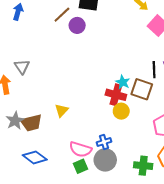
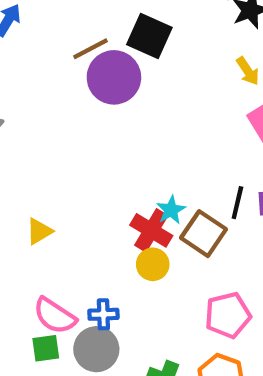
purple circle: (77, 25) -> (114, 77), size x1.6

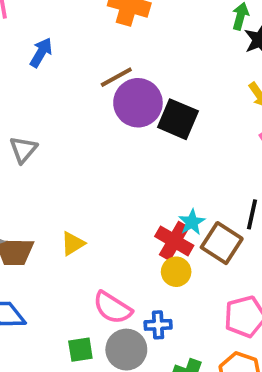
black square: (149, 36) -> (178, 119), moved
blue cross: (103, 314) -> (158, 325), moved
pink semicircle: (55, 316) -> (112, 308), moved

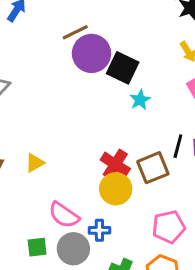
cyan star: (192, 222) -> (140, 100), moved
brown square: (222, 243) -> (153, 168), turned 32
yellow circle: (176, 272) -> (116, 189), size x1.4

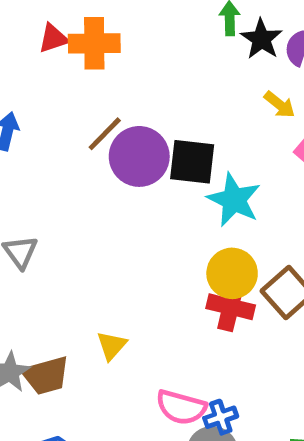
cyan star: (140, 100) -> (234, 200), size x1.6
yellow circle: (116, 189) -> (232, 273), moved
blue cross: (99, 230) -> (221, 417), moved

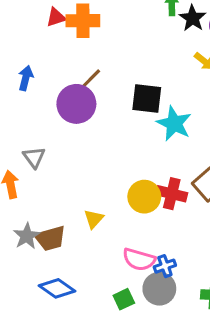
purple circle: (139, 156) -> (76, 104), moved
yellow circle: (232, 273) -> (144, 197), moved

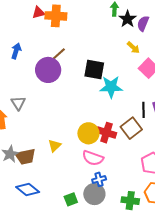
cyan star: (174, 124) -> (111, 87), turned -30
pink semicircle: (139, 259) -> (93, 158), moved

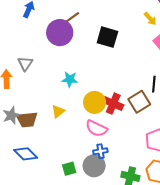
cyan star: (111, 87) -> (70, 79), moved, size x0.7

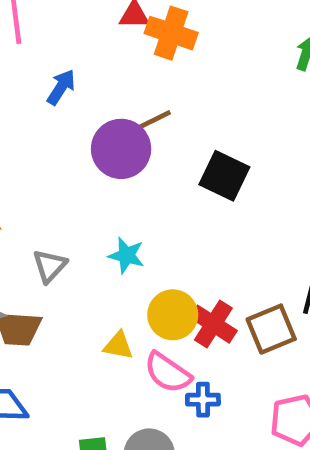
gray triangle: (25, 63) -> (50, 266), moved
yellow triangle: (58, 111) -> (118, 345), moved, turned 40
blue cross: (100, 151) -> (203, 400), moved

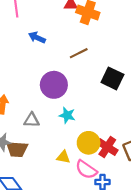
blue arrow: (61, 87) -> (37, 37), turned -98
purple circle: (121, 149) -> (54, 85), moved
gray triangle: (50, 266) -> (32, 120), turned 49

